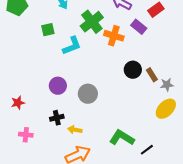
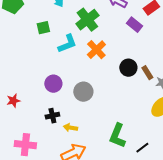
orange cross: (114, 36) -> (96, 50), moved, turned 30
pink cross: (26, 135) -> (25, 145), moved, size x1.5
green L-shape: (122, 138) -> (117, 136), turned -100

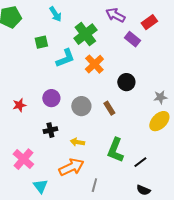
brown rectangle: (147, 73) -> (109, 108), moved
red star: (13, 101) -> (19, 105), moved
yellow arrow: (70, 128) -> (77, 142), moved
pink cross: (25, 145) -> (23, 159), turned 35

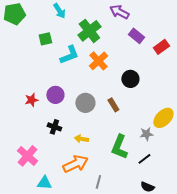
red rectangle: (149, 22) -> (161, 47), moved
gray star: (160, 97) -> (146, 134), moved
red star: (19, 105) -> (31, 100), moved
black cross: (50, 130) -> (54, 127), turned 32
cyan triangle: (40, 186) -> (44, 183), turned -49

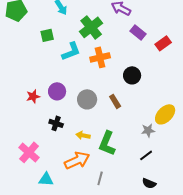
orange cross: (98, 61) -> (100, 57), turned 30
green L-shape: (119, 147) -> (107, 143), moved

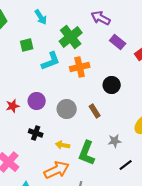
gray star: (148, 130) -> (115, 141), moved

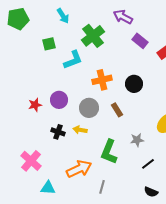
orange cross: (80, 67) -> (102, 80), moved
yellow arrow: (63, 145) -> (80, 130), moved

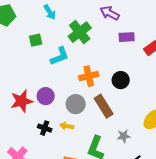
purple rectangle: (140, 41) -> (127, 37), turned -42
red star: (35, 105) -> (22, 101), size x1.6
brown rectangle: (117, 110) -> (104, 106), size x1.6

